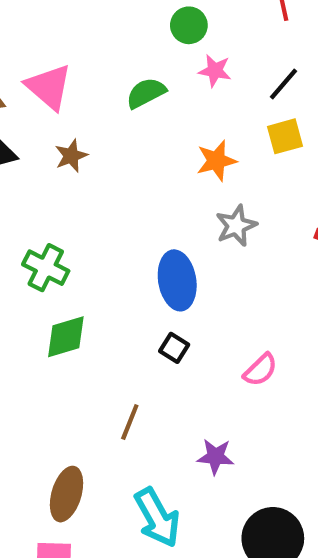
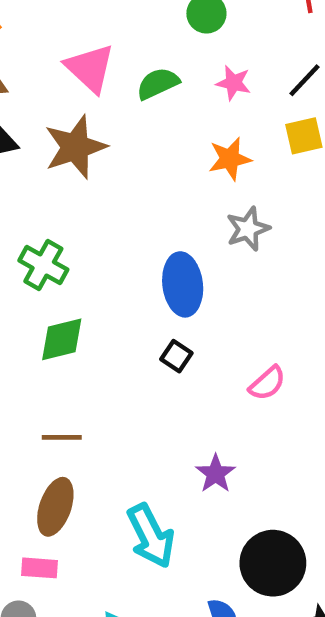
pink star: (215, 71) -> (233, 83), moved
pink triangle: (49, 87) -> (90, 68), moved
brown star: (71, 156) -> (75, 147), size x1.8
brown line: (130, 422) -> (62, 437), moved, turned 66
purple star: (216, 457) -> (216, 474), turned 30

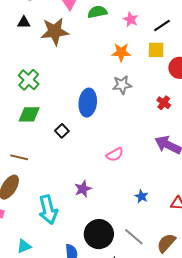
black square: (176, 356) -> (62, 131), moved

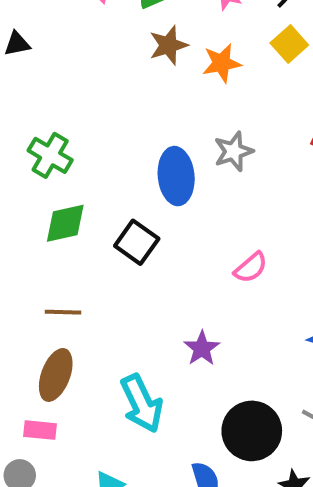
brown star: (55, 31) -> (168, 45), moved, size x0.7
yellow square: (156, 50) -> (289, 44), turned -30
gray star: (122, 85) -> (234, 151), moved
black square: (62, 131) -> (137, 242), size x1.5

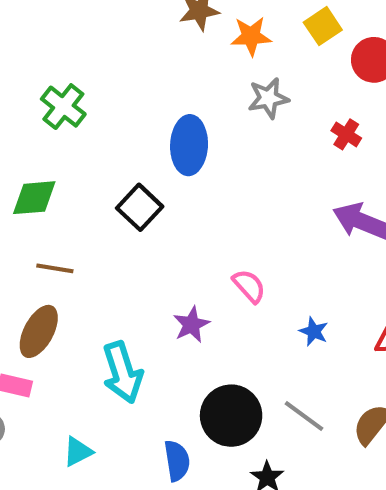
gray star: (234, 151) -> (268, 98), moved
green diamond: (65, 223) -> (34, 198), moved
pink semicircle: (251, 268) -> (249, 286), moved, turned -99

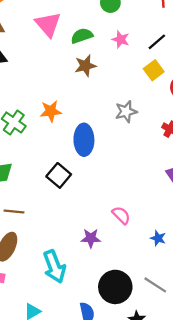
orange star: (251, 36) -> (51, 111), moved
purple star: (191, 325) -> (91, 238), turned 30

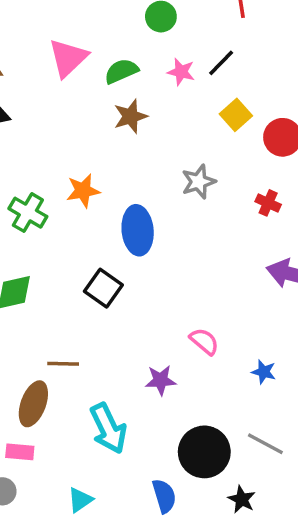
pink triangle: (48, 24) -> (68, 58), turned 32
black line: (157, 42) -> (221, 63), moved
brown line: (14, 211) -> (63, 364), moved

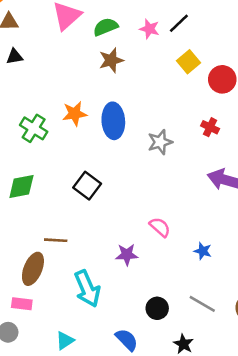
gray star: (199, 182) -> (160, 142), moved
blue ellipse: (138, 230) -> (113, 121), moved
black circle: (204, 452) -> (157, 308), size x0.6
blue semicircle: (164, 496) -> (127, 340), turned -30

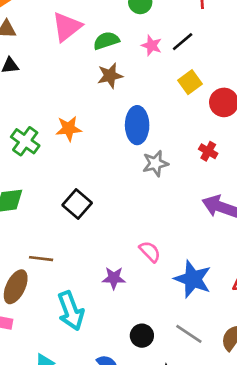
blue ellipse: (113, 121) -> (137, 125), moved
blue star: (203, 251) -> (193, 279), size x2.0

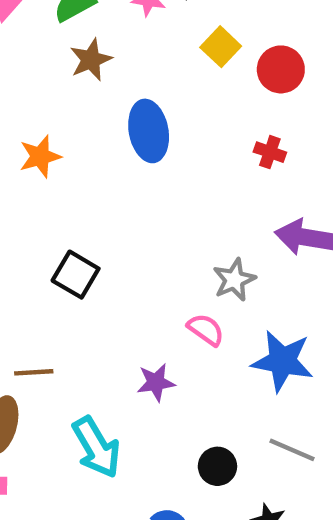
gray star: (155, 163) -> (234, 280), moved

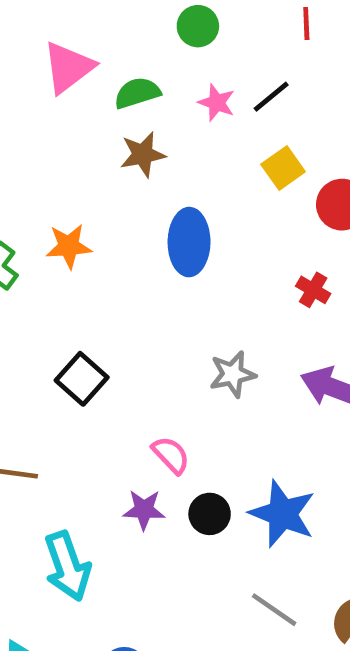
gray star: (234, 280) -> (232, 374), moved
pink semicircle: (206, 330) -> (171, 455), moved
black circle: (217, 466) -> (210, 514), moved

